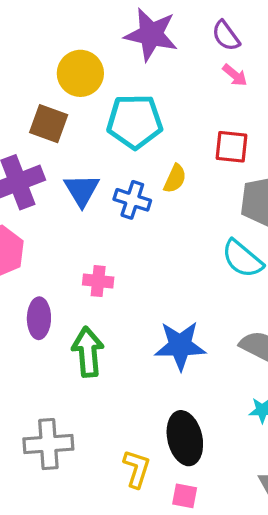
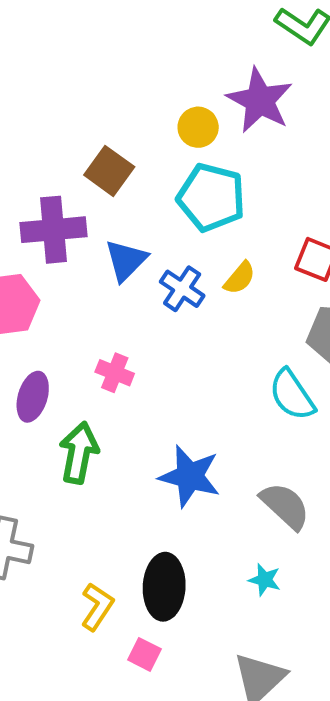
yellow circle: (80, 73) -> (198, 127), moved, size x0.7

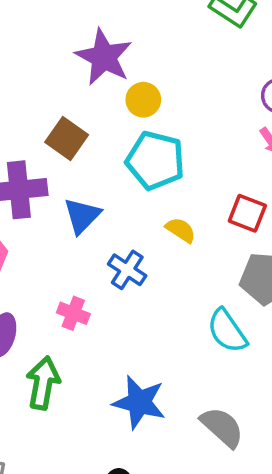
purple star: (260, 100) -> (104, 57), moved
yellow semicircle: (240, 278) -> (181, 230), turned -96
blue cross: (182, 289) -> (127, 270), moved

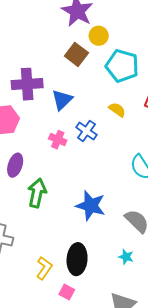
brown square: (67, 138) -> (76, 54), moved
cyan pentagon: (155, 160) -> (122, 66), moved
pink cross: (73, 313) -> (58, 140), moved

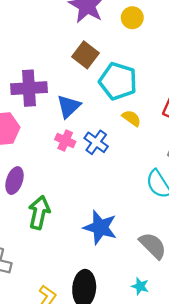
yellow circle: (99, 36) -> (132, 18), moved
cyan pentagon: (122, 66) -> (118, 81), moved
pink cross: (58, 140) -> (65, 141), moved

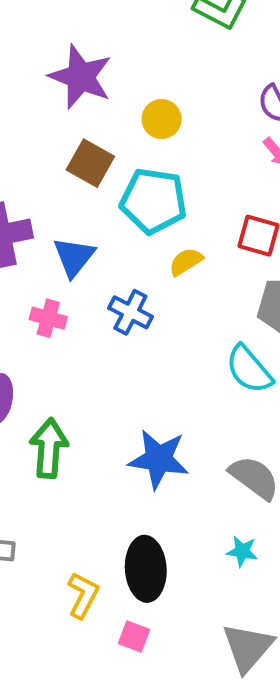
yellow circle: (132, 18) -> (162, 119), moved
yellow semicircle: (131, 118) -> (186, 262), turned -60
pink cross: (65, 141) -> (48, 318), moved

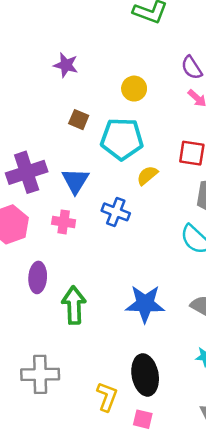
purple star: (81, 77) -> (66, 65), size x0.6
yellow circle: (162, 119) -> (134, 89), moved
brown square: (90, 163) -> (79, 120), size x0.7

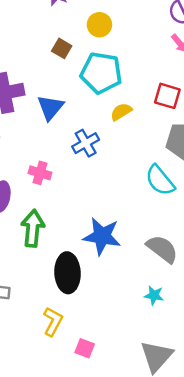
yellow circle: (134, 89) -> (99, 25), moved
blue cross: (116, 212) -> (86, 143), turned 32
pink cross: (64, 222) -> (40, 173), moved
black ellipse: (145, 375) -> (68, 273), moved

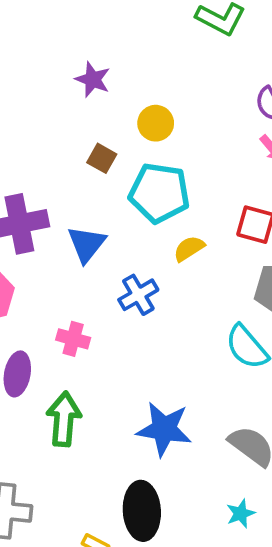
black ellipse: (68, 273) -> (142, 511), moved
cyan star: (154, 295) -> (241, 513), turned -30

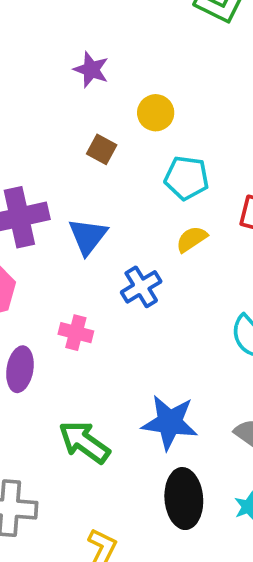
cyan pentagon: (159, 193) -> (187, 178), moved, size x0.7
green arrow: (64, 419) -> (84, 442), moved, turned -58
black ellipse: (142, 511) -> (184, 499), moved

